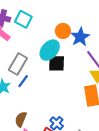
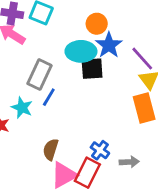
blue star: (80, 37) -> (109, 45), moved
cyan ellipse: (50, 50) -> (81, 51), turned 55

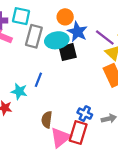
gray rectangle: (39, 75) -> (34, 36), moved

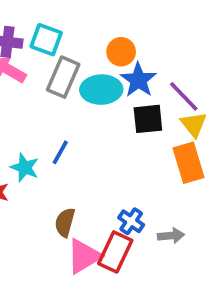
black square: (68, 52) -> (148, 119), moved

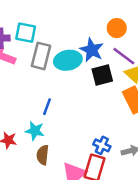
orange circle: (121, 52) -> (117, 28), moved
cyan star: (25, 168) -> (35, 131), moved
brown semicircle: (65, 222) -> (43, 155), moved

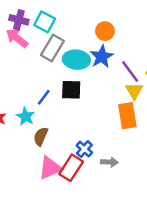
orange circle: (117, 28) -> (105, 31), moved
black square: (102, 75) -> (71, 90), moved
brown semicircle: (43, 155) -> (41, 136), moved

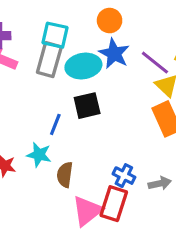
cyan square: (45, 22) -> (55, 35), moved

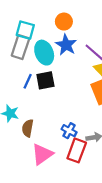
cyan ellipse: (83, 66) -> (44, 53), turned 75
blue line: (55, 124) -> (28, 81), moved
red rectangle: (114, 204) -> (77, 150), moved

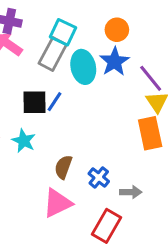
black square: (45, 80) -> (35, 102), moved
brown semicircle: (28, 128) -> (63, 167), moved
red rectangle: (77, 150) -> (107, 226), moved

